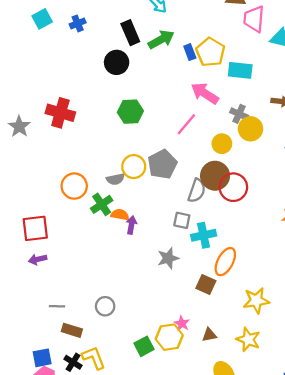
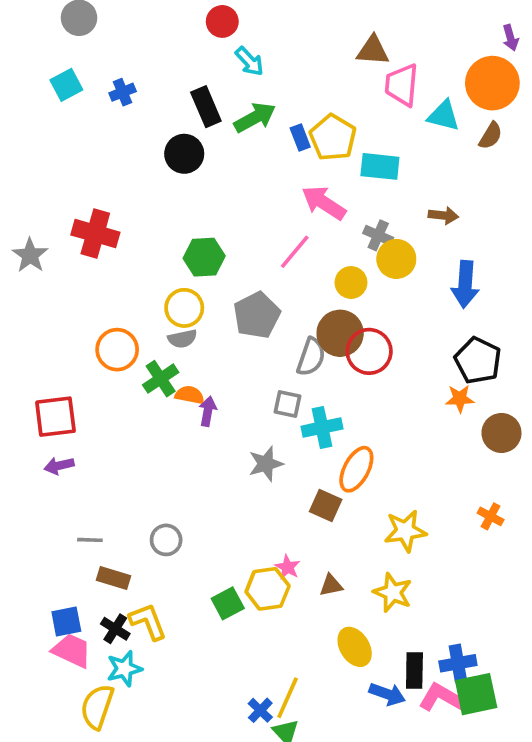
green hexagon: (130, 112) -> (204, 257), moved
yellow circle: (134, 167) -> (184, 308), moved

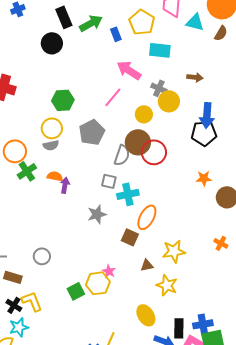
yellow pentagon: (333, 137) -> (142, 22), moved
black pentagon: (478, 360) -> (204, 133), moved, turned -30
green cross: (161, 379) -> (27, 171), moved
brown triangle: (331, 585) -> (147, 265), moved

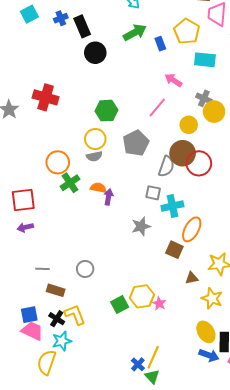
black rectangle: (64, 17) -> (82, 26), moved
pink arrow: (129, 70) -> (173, 80), size x0.7
pink star: (109, 271) -> (159, 303), moved
yellow ellipse: (146, 315) -> (206, 332), moved

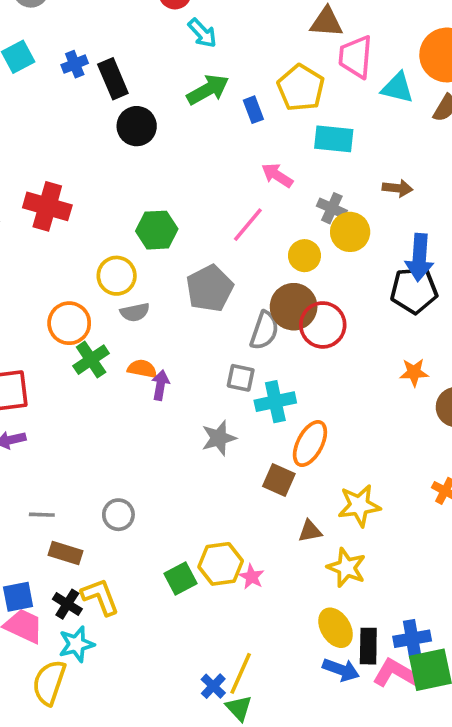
yellow circle: (95, 139) -> (117, 276), moved

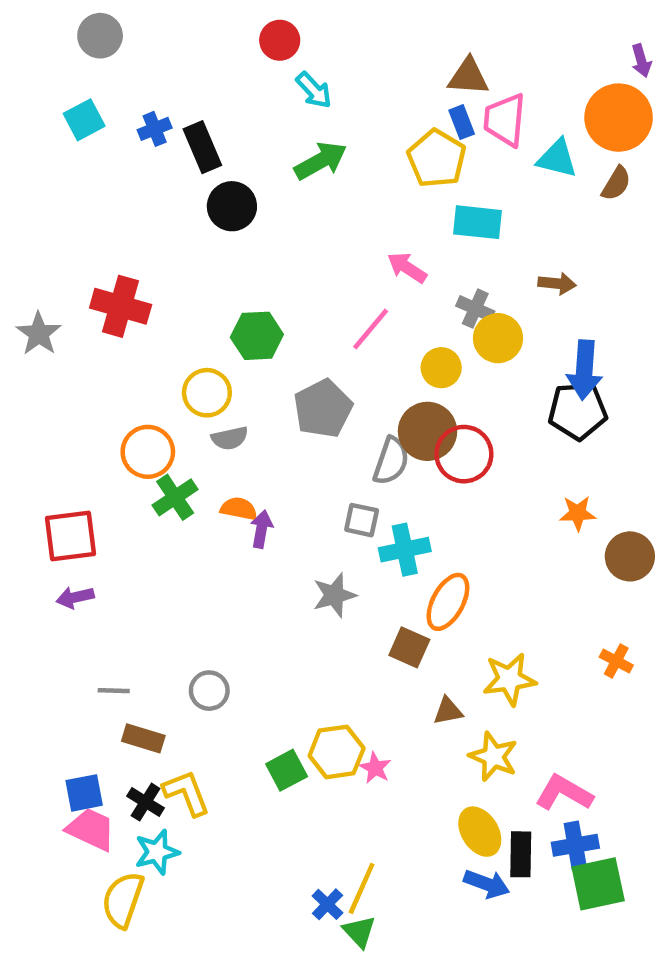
blue rectangle: (253, 110) -> (462, 122), moved
pink L-shape: (396, 673) -> (564, 793), moved

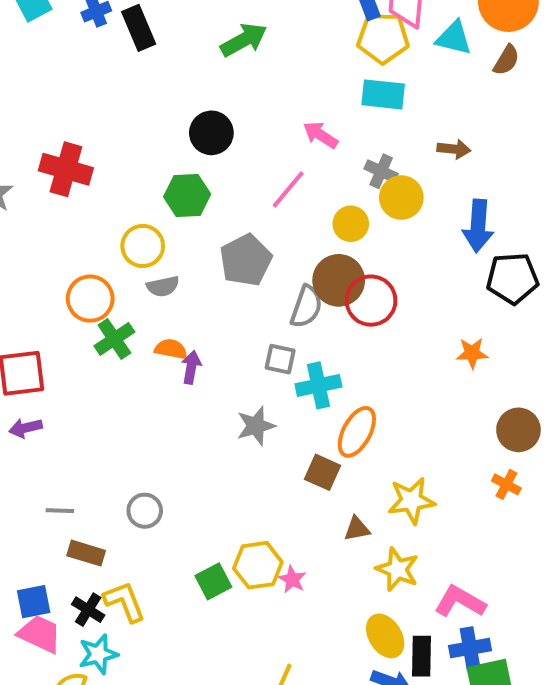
yellow pentagon: (437, 158) -> (383, 38), moved, turned -30
black circle: (232, 206) -> (211, 133), moved
black pentagon: (578, 411) -> (512, 278), moved
brown circle: (630, 556) -> (518, 430), moved

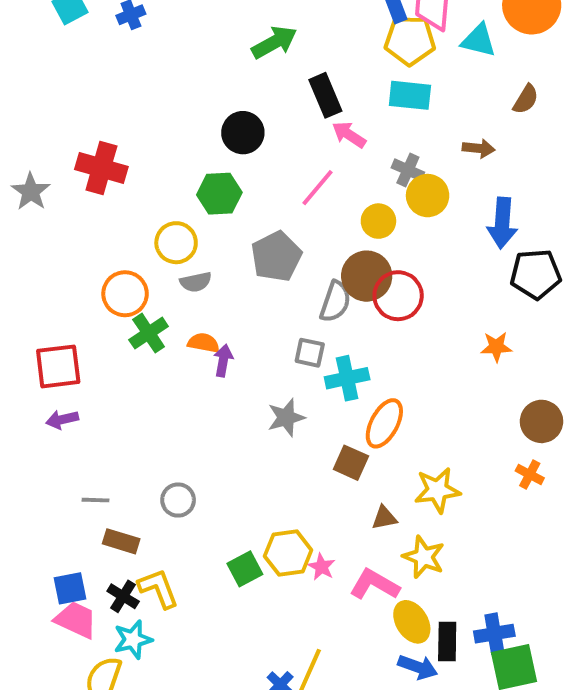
black rectangle: (139, 28) -> (325, 95), moved
brown semicircle: (506, 60) -> (526, 99), moved
pink L-shape: (460, 602) -> (375, 585), moved

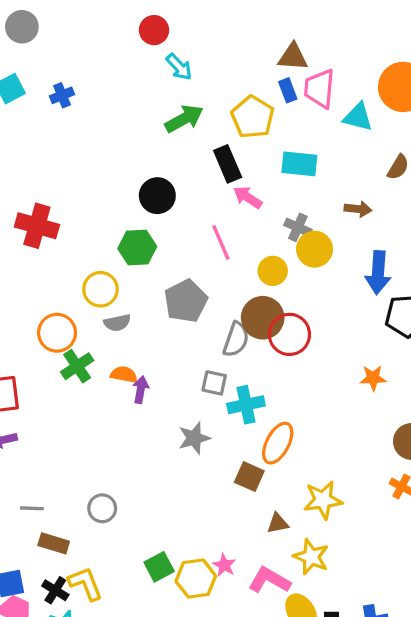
yellow pentagon: (410, 40) -> (253, 117), moved, turned 30
pink line: (318, 188) -> (221, 242), turned -63
yellow hexagon: (288, 553) -> (196, 579), moved

